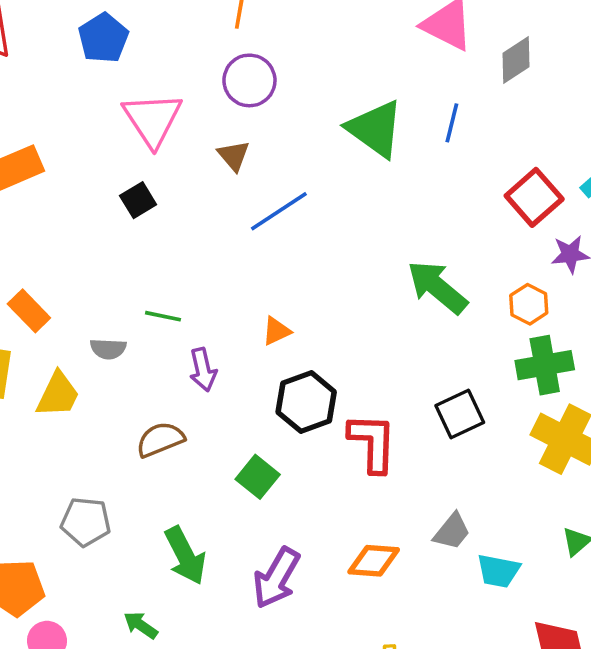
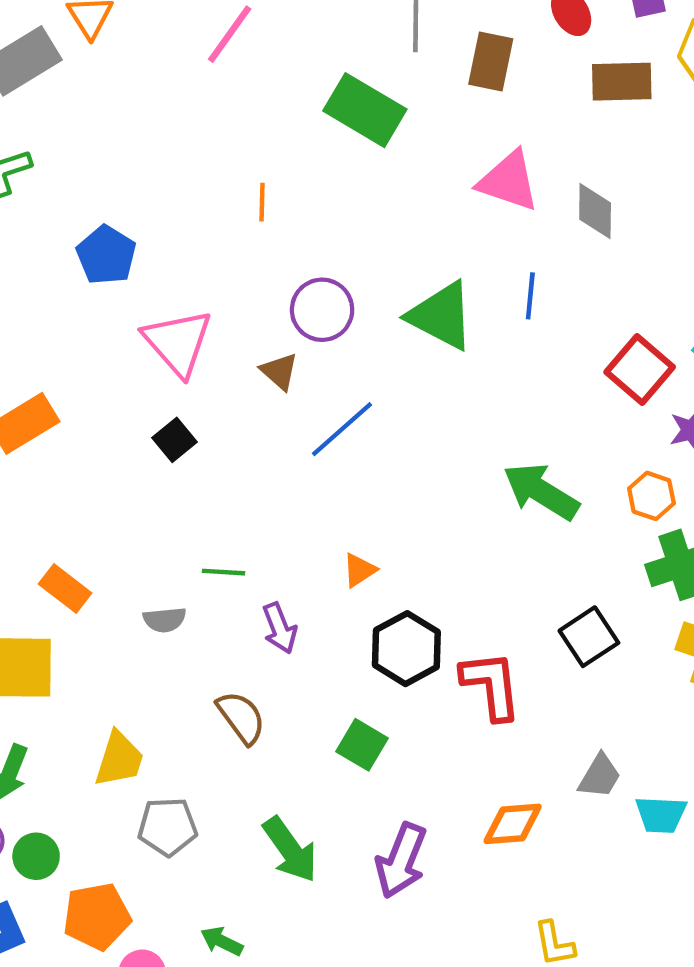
gray diamond: (516, 60) -> (595, 211), turned -48
purple circle: (249, 80) -> (322, 310), moved
yellow trapezoid: (58, 395) -> (119, 759), moved
brown semicircle: (160, 439) -> (241, 717), turned 84
green arrow: (141, 625) -> (222, 941), moved

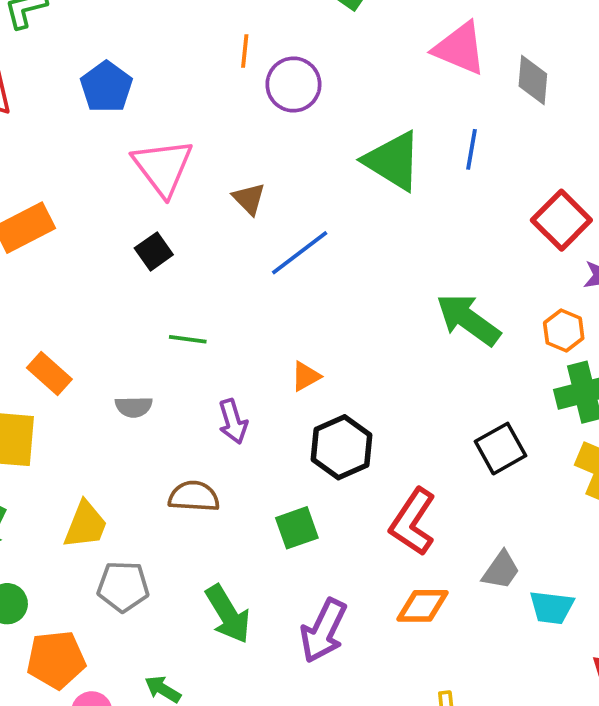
purple circle: (322, 310) -> (293, 84), moved
green line: (224, 572) -> (188, 339), moved
red L-shape: (491, 685) -> (413, 522), moved, turned -144
brown semicircle: (241, 717) -> (194, 496), turned -54
green square: (362, 745) -> (297, 528), turned 36

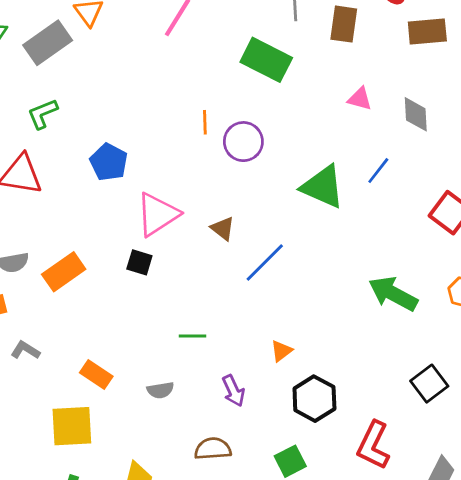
pink triangle: (460, 48) -> (360, 99), size x0.6
blue line: (471, 149) -> (378, 171), turned 36
pink triangle: (163, 167) -> (157, 214), turned 42
black square: (154, 251) -> (139, 262), moved, turned -30

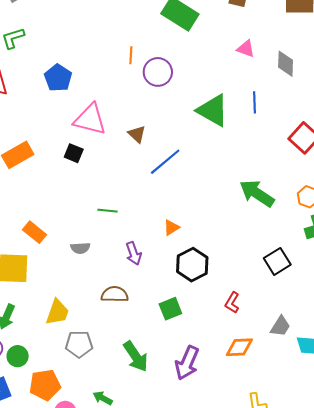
blue line: (378, 171) -> (254, 102), turned -45
pink triangle: (157, 214) -> (90, 119), turned 42
red L-shape: (373, 445) -> (232, 303), size x0.6

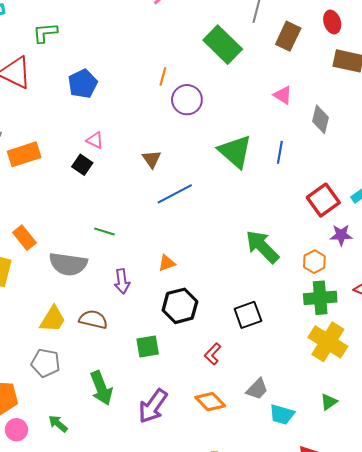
pink triangle: (90, 119) -> (95, 140), moved, size x0.5
gray semicircle: (80, 248) -> (68, 264), size x1.8
black square: (277, 261) -> (248, 315), moved
yellow trapezoid: (57, 312) -> (53, 319), moved
orange diamond: (239, 347) -> (210, 402), turned 36

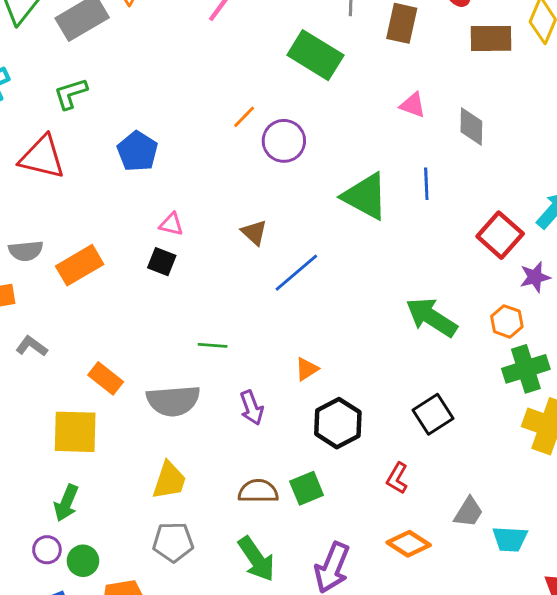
orange line: (163, 77) -> (244, 117), turned 42
brown semicircle: (93, 319) -> (258, 491), moved

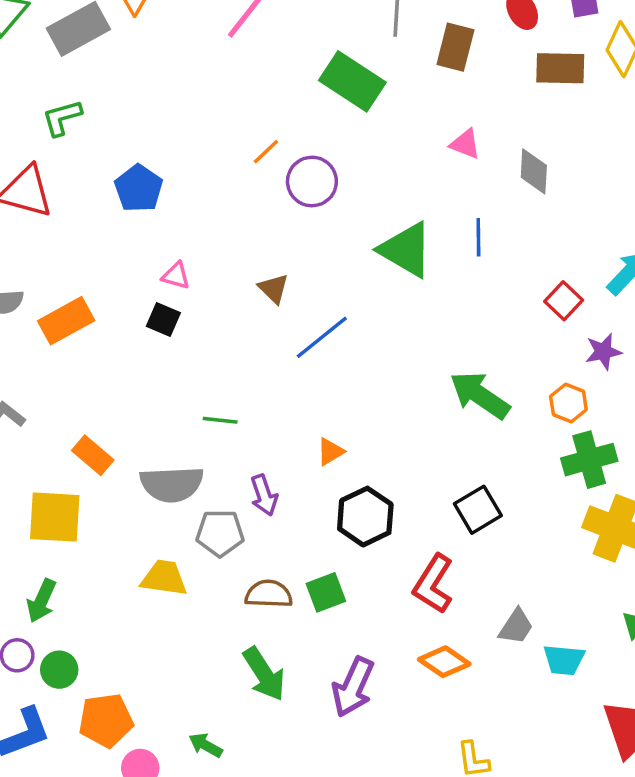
red square: (500, 235) -> (564, 301), size x0.7
red L-shape: (397, 478) -> (433, 584), size x1.6
yellow trapezoid: (169, 480) -> (164, 578), turned -102
gray pentagon: (173, 542) -> (220, 533), moved

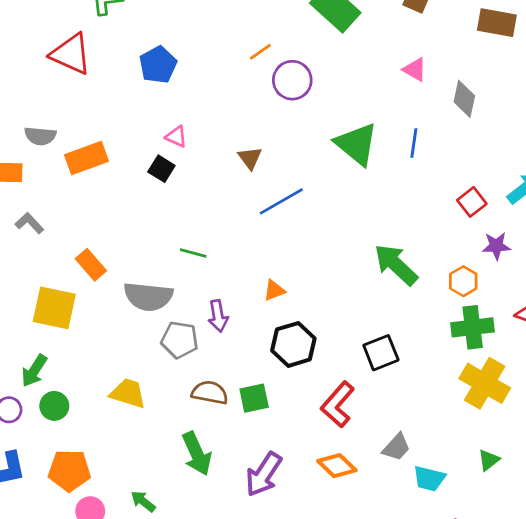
yellow trapezoid: (164, 578) -> (128, 393), moved
green circle: (59, 670) -> (54, 406), moved

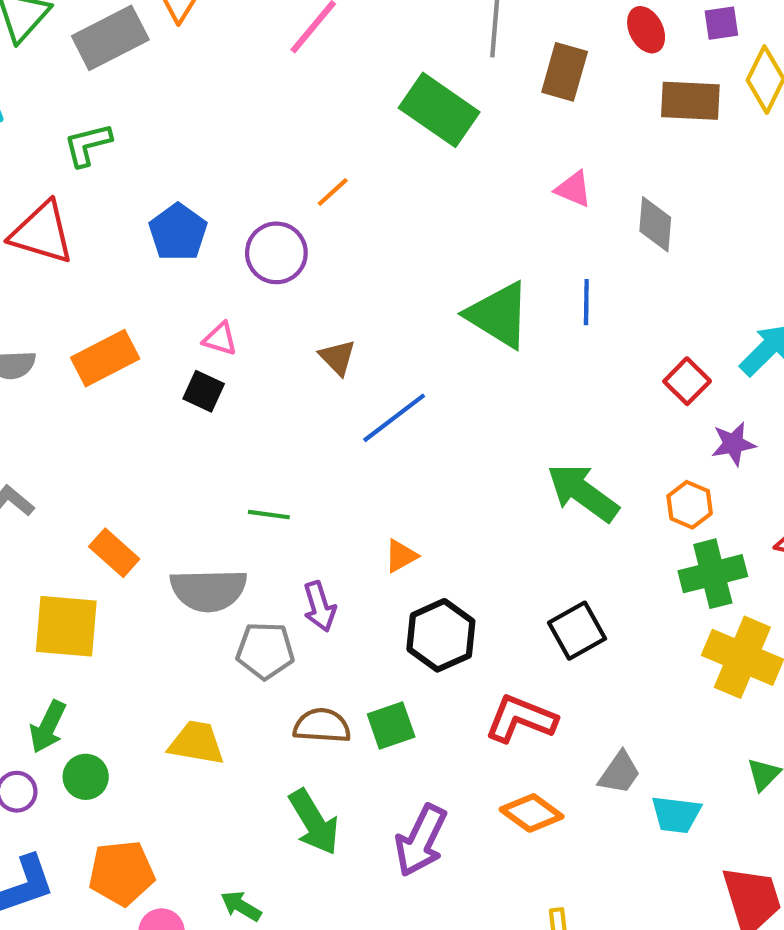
purple circle: (292, 80) -> (276, 253), moved
orange rectangle: (87, 158) -> (105, 358), moved
red L-shape: (338, 404) -> (521, 719), turned 78

